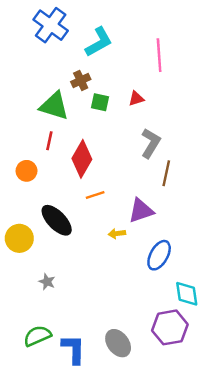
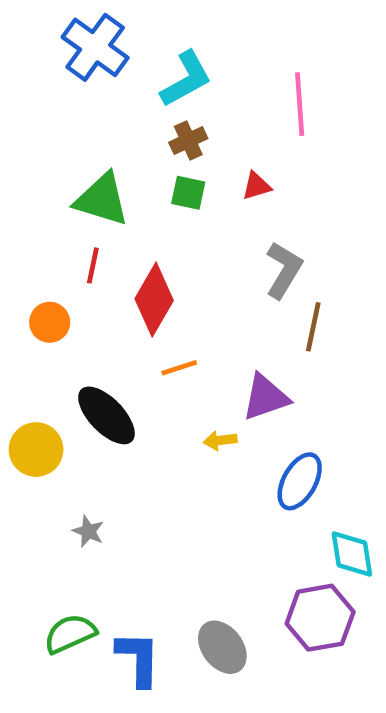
brown cross: (81, 80) -> (188, 140), moved

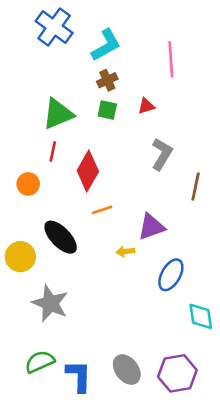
green triangle: (102, 200) -> (58, 114), turned -40
brown line: (313, 327) -> (196, 187), moved
gray star: (88, 531) -> (50, 303), size x2.0
purple hexagon: (320, 618) -> (177, 373), moved

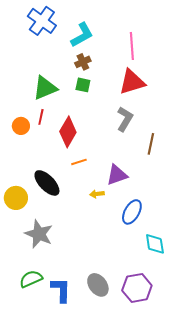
red triangle: (146, 106) -> (132, 82), moved, size x2.0
orange circle: (28, 184) -> (21, 126), moved

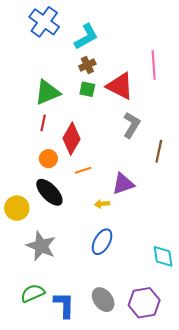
pink line: (132, 46) -> (154, 65), moved
red triangle: (132, 82) -> (120, 86), moved, turned 44
orange circle: (21, 126) -> (48, 159), moved
blue ellipse: (132, 212) -> (102, 242), moved

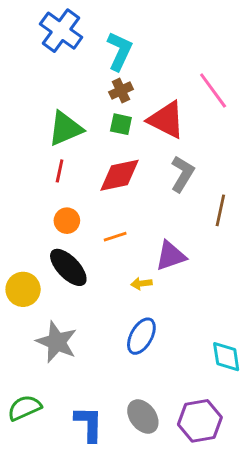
cyan L-shape: (86, 37) -> (119, 51), turned -36
pink line: (154, 65) -> (213, 91), turned -32
red diamond: (72, 139) -> (119, 175), moved, turned 48
green semicircle: (33, 293) -> (24, 408), moved

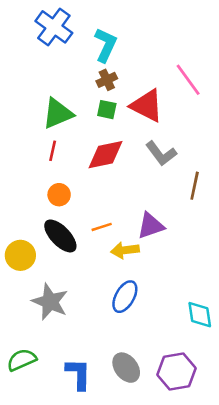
gray L-shape: (182, 174) -> (161, 153), turned 112
orange line: (115, 237) -> (102, 227), moved
yellow arrow: (141, 283) -> (125, 250), size x1.5

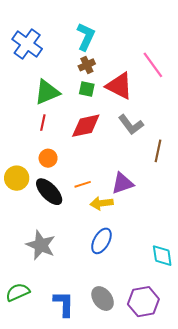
blue cross: (54, 27) -> (27, 44), moved
yellow circle: (20, 255) -> (17, 178), moved

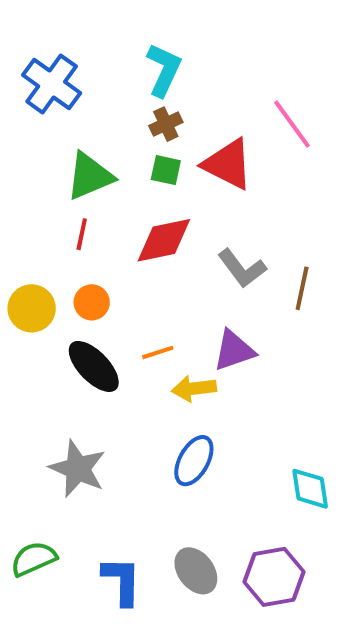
gray L-shape: (131, 125) -> (242, 268), moved
yellow circle: (17, 178) -> (32, 308), moved

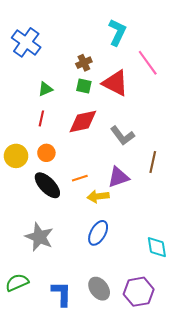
cyan L-shape: (164, 70) -> (117, 32), moved
green triangle: (90, 176) -> (45, 89), size x0.6
brown line: (302, 288) -> (153, 162), moved

